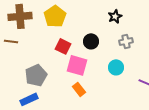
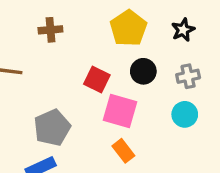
brown cross: (20, 16) -> (50, 30), moved, size x0.6
yellow pentagon: (55, 16) -> (128, 28), moved
gray cross: (126, 41) -> (188, 76), moved

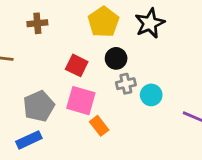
black star: (183, 30) -> (150, 23), size x1.5
gray cross: (188, 76) -> (126, 84), moved
pink square: (120, 111) -> (81, 101), moved

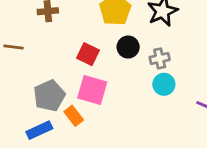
gray cross: (126, 84) -> (160, 58), moved
orange rectangle: (99, 126) -> (74, 116), moved

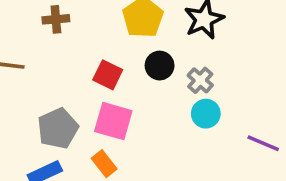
gray cross: (160, 58) -> (200, 80), turned -36
orange rectangle: (74, 116) -> (104, 164), moved

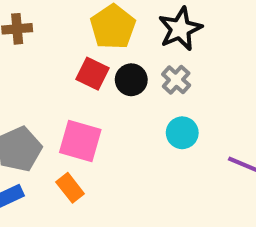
red square: (108, 75) -> (93, 74), moved
gray cross: (200, 80) -> (176, 80), moved

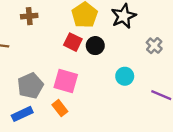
gray cross: (176, 80) -> (154, 46), moved

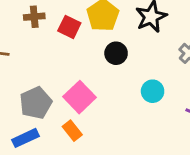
red square: (73, 42) -> (69, 27), moved
pink square: (66, 81) -> (80, 97), turned 30

